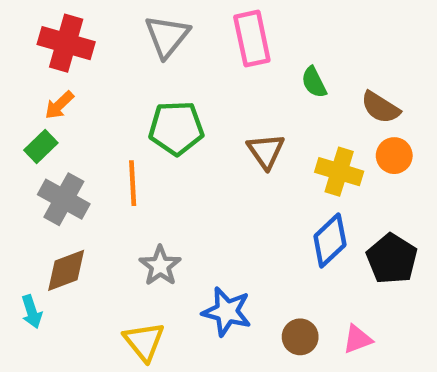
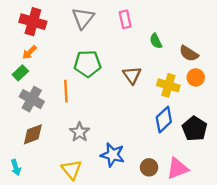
pink rectangle: (252, 39) -> (125, 19), size x0.7
cyan arrow: (32, 312) -> (16, 167), moved
pink triangle: (358, 339) -> (177, 168), size x1.5

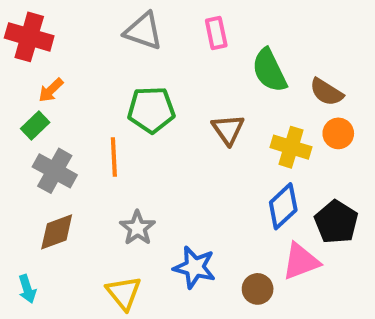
gray triangle: (83, 18) -> (143, 31), turned -50
red cross: (33, 22) -> (29, 37), moved
green semicircle: (156, 41) -> (269, 70), size x1.6
pink triangle: (177, 168) -> (301, 261), moved

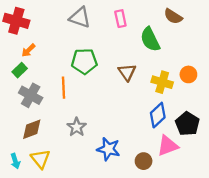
brown semicircle: (326, 92) -> (173, 16), moved
yellow triangle: (124, 293) -> (40, 159), moved

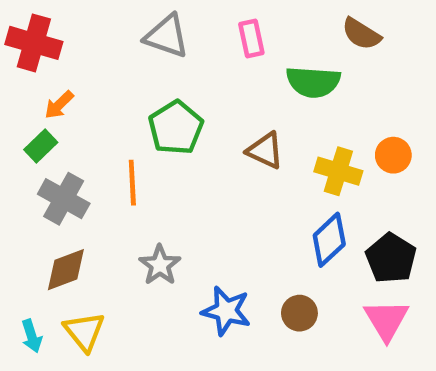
green semicircle: (150, 39) -> (313, 82), turned -60
green pentagon: (84, 61) -> (176, 128), turned -30
brown triangle: (127, 72) -> (265, 151), turned -30
pink triangle: (168, 146) -> (386, 320), moved, turned -40
brown circle: (144, 161) -> (299, 313), moved

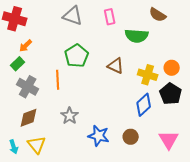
black pentagon: (391, 258) -> (171, 94), moved

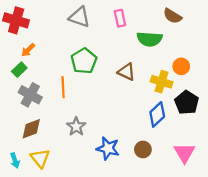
orange circle: (172, 68) -> (181, 66), moved

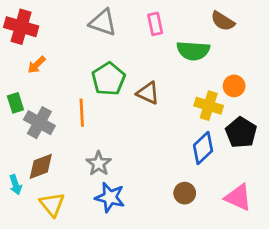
green rectangle: (19, 70) -> (15, 103), moved, turned -64
brown triangle: (127, 72) -> (148, 93), moved
blue star: (108, 148) -> (110, 197), moved
pink triangle: (184, 153) -> (238, 197), turned -35
cyan arrow: (15, 160) -> (15, 185), moved

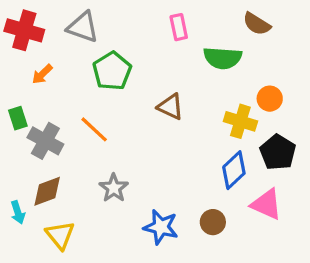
gray triangle: (103, 22) -> (83, 27), moved
green pentagon: (109, 79) -> (112, 71), moved
orange line: (82, 113) -> (94, 129), turned -44
blue star: (110, 197) -> (161, 227), moved
pink triangle: (238, 197) -> (266, 204), moved

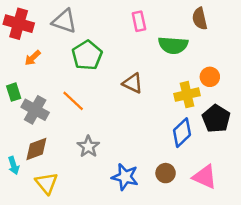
brown semicircle: (257, 24) -> (200, 19), turned 45
yellow cross: (240, 121) -> (187, 95), turned -30
pink triangle: (266, 204) -> (205, 177), moved

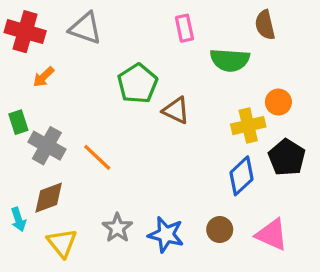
green pentagon: (87, 55) -> (137, 84), moved
orange line: (73, 101) -> (97, 157), moved
gray star: (88, 146) -> (117, 228), moved

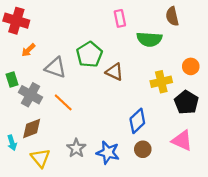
gray triangle: (85, 28) -> (56, 68), moved
orange circle: (278, 102) -> (191, 66), moved
blue diamond: (242, 176) -> (137, 121), moved
pink triangle: (272, 235) -> (182, 141), moved

